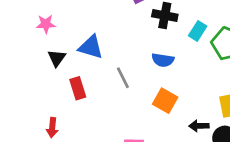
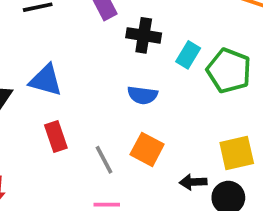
gray line: (123, 78) -> (104, 160), moved
red rectangle: (78, 88) -> (56, 136), moved

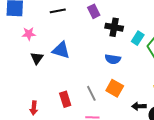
red rectangle: (56, 136) -> (65, 99), moved

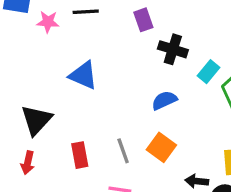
pink star: (29, 34) -> (48, 22), moved
black triangle: (37, 58) -> (36, 120), moved, size x1.5
blue semicircle: (113, 59) -> (164, 100), turned 140

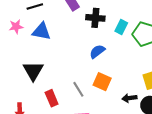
pink star: (48, 22) -> (16, 27), moved
blue triangle: (83, 75) -> (42, 31), moved
black triangle: (36, 120) -> (33, 71), moved

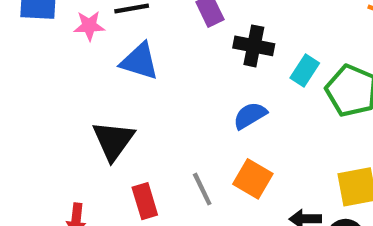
pink star: (16, 27) -> (89, 26), moved

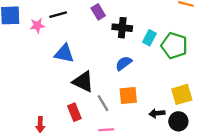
blue triangle: (140, 61) -> (64, 53), moved
black triangle: (113, 141) -> (83, 82), moved, turned -35
orange square: (253, 179) -> (128, 95), turned -30

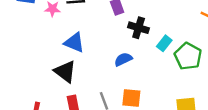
blue semicircle: (124, 63) -> (123, 59), moved
black triangle: (83, 82) -> (65, 72), moved

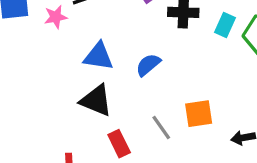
blue semicircle: (123, 59) -> (148, 65), moved

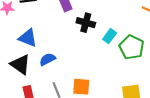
blue semicircle: (148, 65) -> (47, 59), moved

